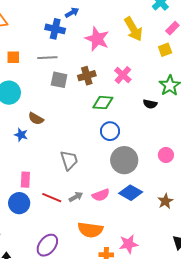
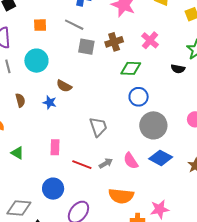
gray line: (47, 58) -> (74, 25), turned 30
pink semicircle: (101, 195) -> (131, 161), turned 78
blue circle: (19, 203) -> (53, 189), moved

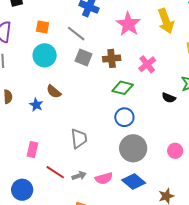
cyan circle: (36, 61) -> (45, 55), moved
pink semicircle: (131, 161) -> (104, 178), turned -84

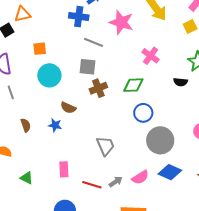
gray line: (76, 34) -> (93, 42), moved
brown cross: (112, 58) -> (98, 88), moved

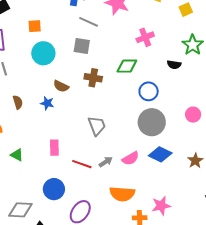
pink cross: (151, 56) -> (145, 37), turned 30
brown cross: (98, 88) -> (93, 78), moved, turned 30
blue circle: (143, 113) -> (149, 91), moved

